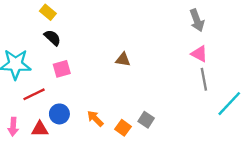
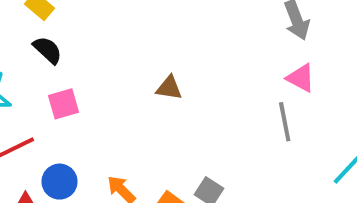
gray line: (204, 79) -> (285, 122), moved

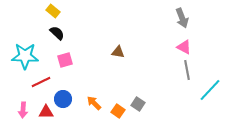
gray line: (285, 122) -> (187, 70), moved

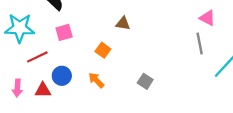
pink triangle: (184, 47) -> (207, 18), moved
orange square: (118, 111) -> (103, 50), moved

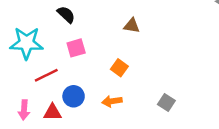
brown triangle: (123, 24) -> (132, 26), moved
orange arrow: (96, 80) -> (112, 101), turned -54

